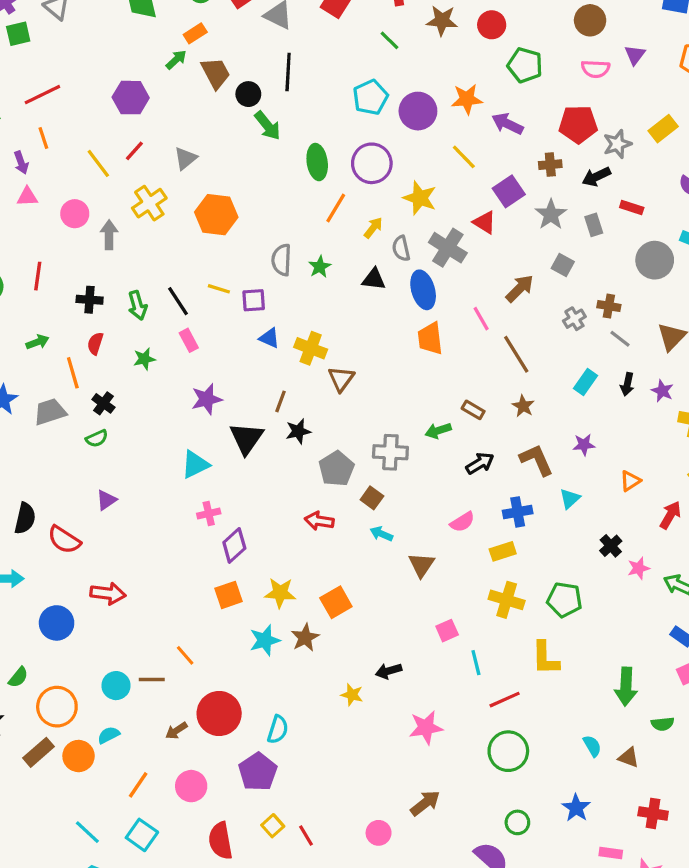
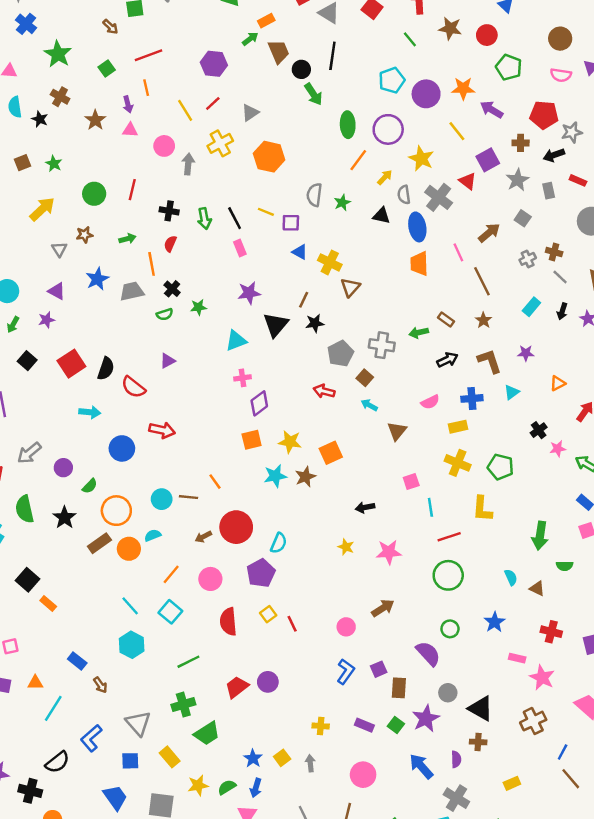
green star: (144, 359) -> (198, 307), moved
yellow star: (352, 695) -> (346, 547), moved

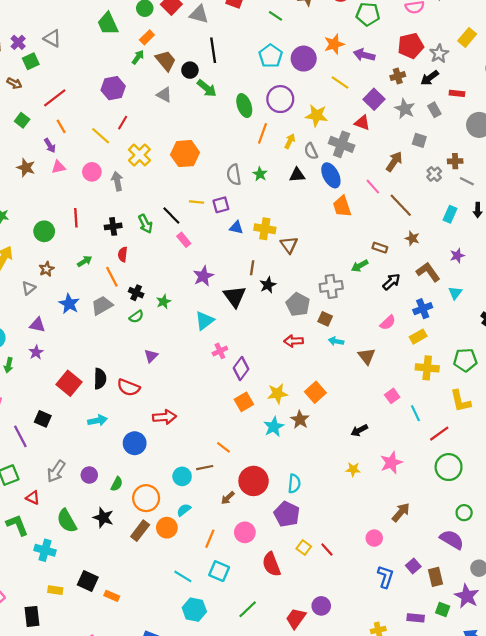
gray triangle: (250, 113) -> (164, 95), moved, turned -42
gray triangle: (59, 249) -> (29, 288), turned 40
black square: (27, 361) -> (43, 419), moved

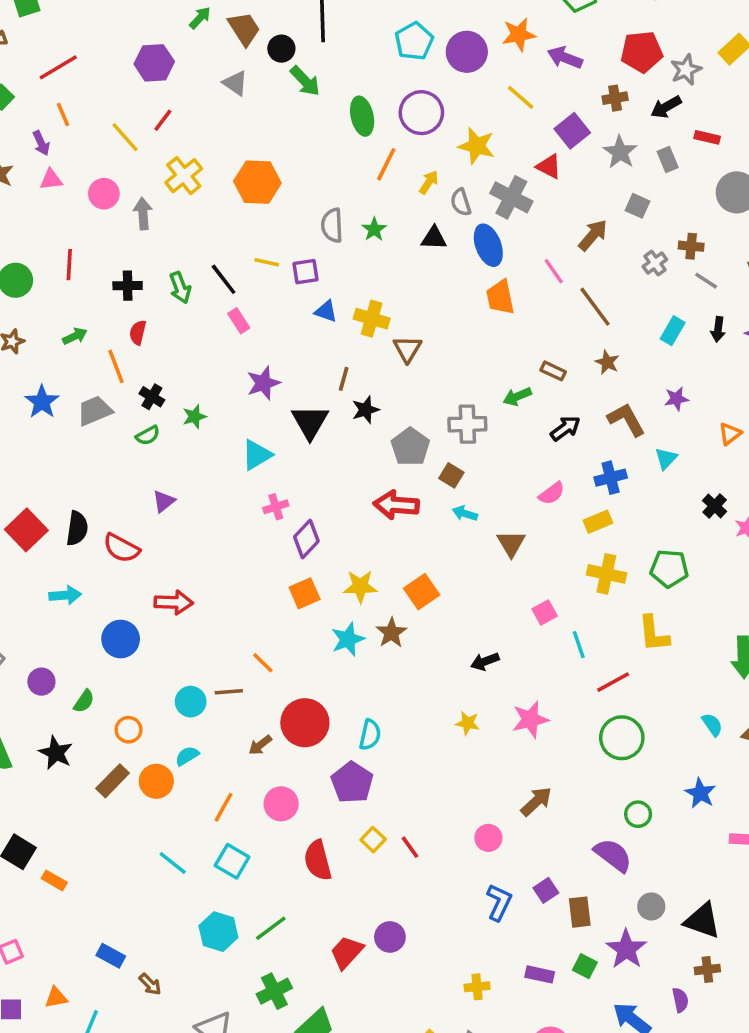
red arrow: (294, 341) -> (396, 505), size x1.4
orange circle: (146, 498) -> (129, 730), size x0.6
cyan hexagon: (194, 610) -> (218, 932), moved

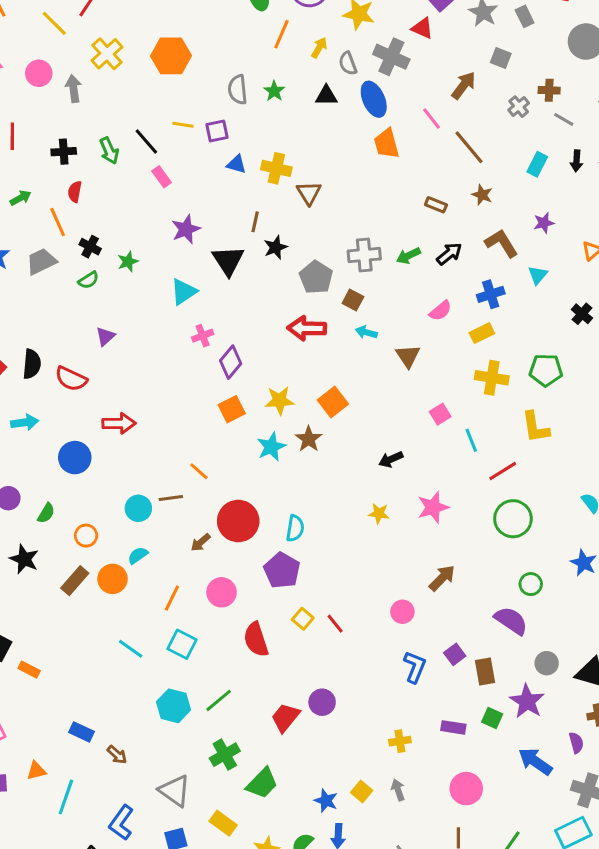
green arrow: (517, 396) -> (408, 256), moved

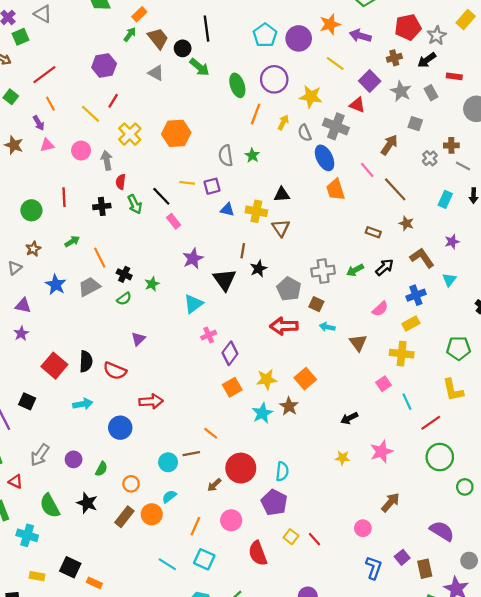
black triangle: (326, 96) -> (282, 195), moved
red semicircle: (75, 192) -> (121, 182), moved
yellow cross: (492, 378) -> (402, 354), moved
green circle: (531, 584) -> (465, 487), moved

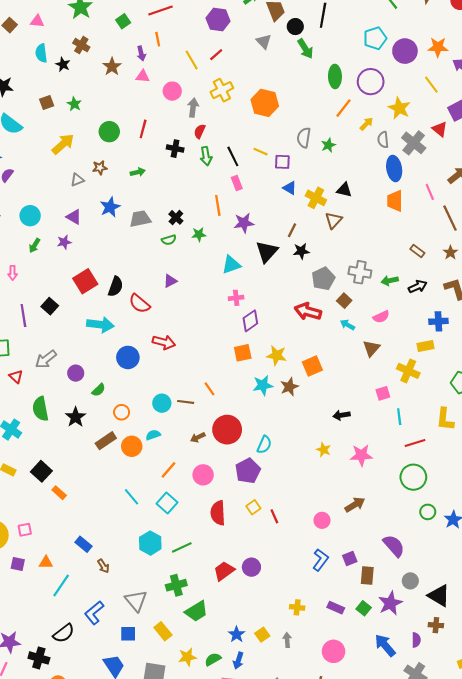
orange line: (100, 258) -> (218, 205), moved
pink semicircle: (380, 309) -> (381, 317), moved
cyan arrow: (83, 404) -> (100, 325), size x1.4

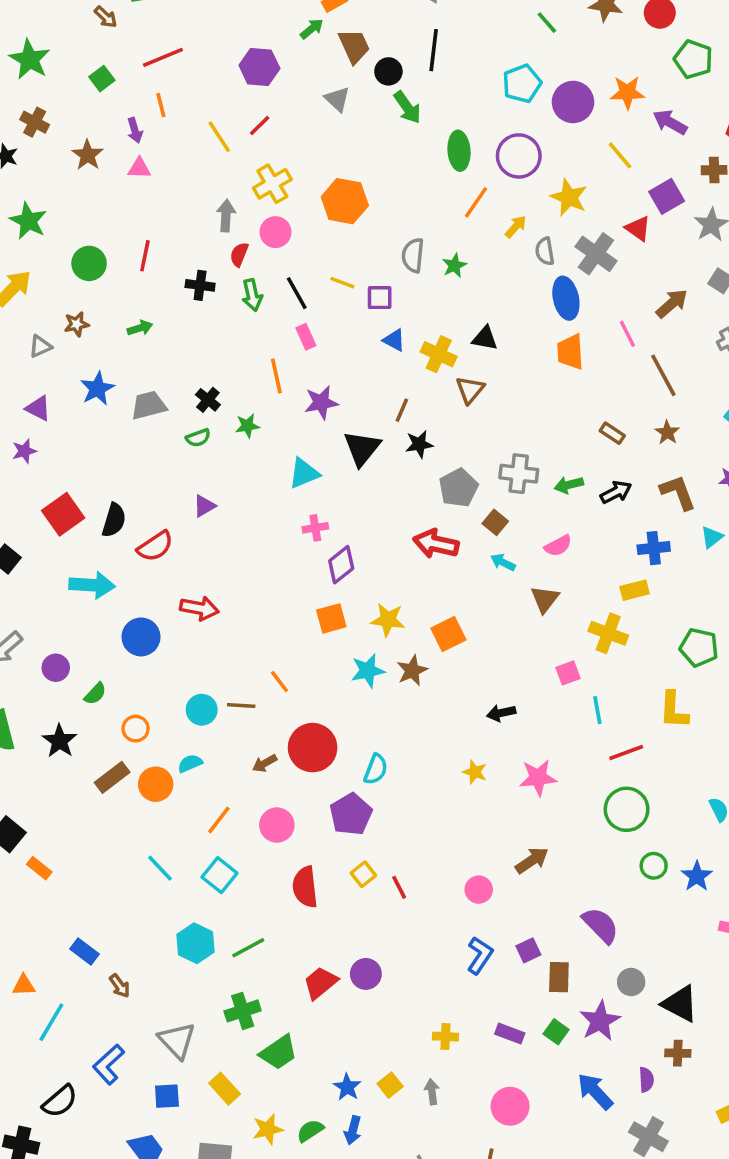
pink circle: (172, 91) -> (276, 232), moved
green star: (74, 104) -> (28, 221), size x1.5
red semicircle: (139, 304) -> (155, 546), turned -70

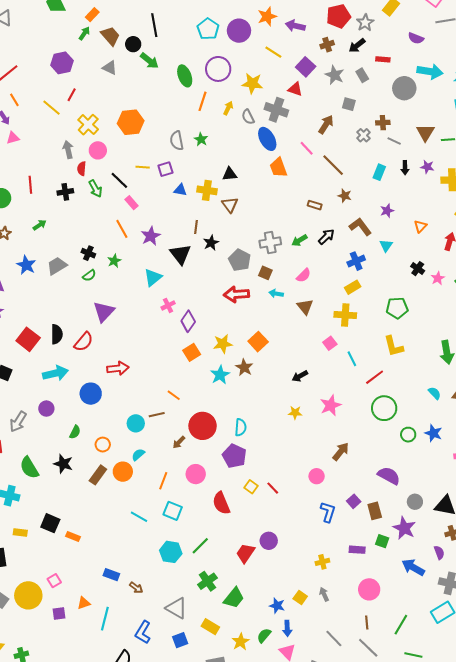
purple triangle: (204, 506) -> (104, 312), size x1.6
purple circle: (56, 668) -> (46, 409), moved

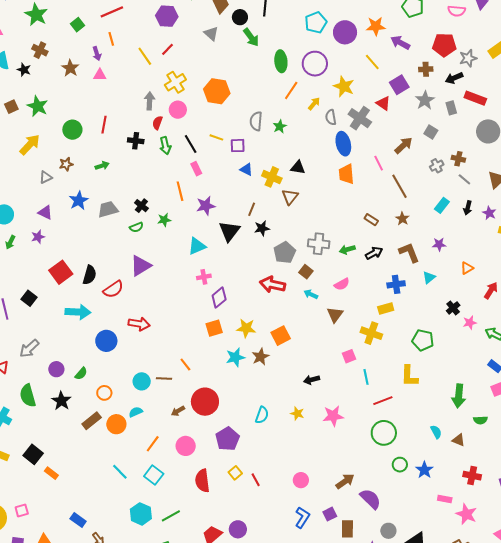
red rectangle: (383, 59) -> (475, 98), size x1.5
purple circle: (46, 409) -> (56, 369), moved
cyan semicircle: (241, 427) -> (262, 415), moved
brown arrow: (341, 452) -> (345, 481), moved

